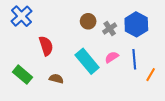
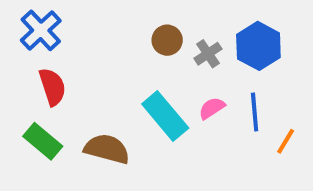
red semicircle: (46, 46) -> (52, 87), moved
brown semicircle: (56, 79) -> (107, 149), size x1.6

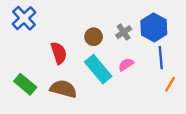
brown circle: (167, 40) -> (94, 37), moved
red semicircle: (52, 87) -> (59, 53), moved
blue line: (255, 112) -> (161, 58), moved

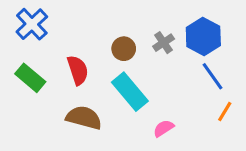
blue line: (161, 58) -> (213, 76), turned -30
pink semicircle: (126, 65) -> (164, 128), moved
green rectangle: (25, 84) -> (30, 78), moved

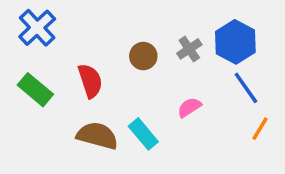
cyan rectangle: (130, 92) -> (143, 134), moved, size x0.7
pink semicircle: (164, 128) -> (189, 107), moved

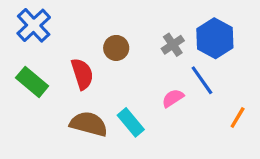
brown circle: (143, 56) -> (116, 48), moved
blue line: (246, 88) -> (202, 80), moved

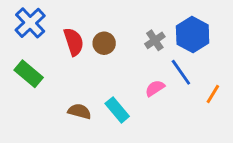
red semicircle: (82, 74) -> (74, 42), moved
orange line: (238, 118) -> (213, 94), moved
brown semicircle: (89, 124) -> (79, 111), size x0.7

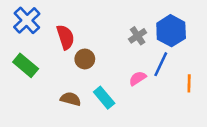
brown circle: (104, 43) -> (85, 59), moved
blue line: (181, 72) -> (161, 64), turned 60
orange line: (213, 94) -> (189, 83), turned -30

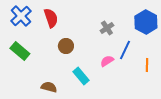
blue hexagon: (171, 31) -> (146, 22), moved
red semicircle: (65, 37) -> (51, 18), moved
brown semicircle: (71, 99) -> (49, 87), moved

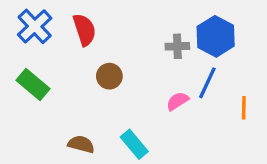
blue hexagon: (146, 22) -> (216, 36), moved
gray cross: (107, 28) -> (177, 46), turned 32
cyan rectangle: (81, 76) -> (134, 144), moved

